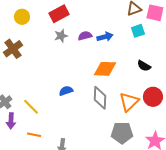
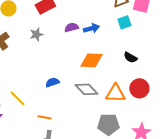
gray star: (61, 36) -> (36, 34), moved
gray diamond: (100, 98) -> (86, 89), turned -45
orange triangle: (129, 102) -> (115, 93), turned 45
orange line: (34, 135) -> (44, 117), moved

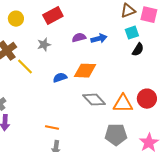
black semicircle: (130, 57) -> (138, 50), moved, turned -88
orange diamond: (91, 60) -> (85, 71), moved
blue semicircle: (52, 82) -> (60, 78), moved
yellow line: (17, 98) -> (25, 67), moved

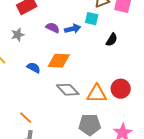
cyan square: (132, 33) -> (92, 19), moved, turned 32
purple semicircle: (79, 38) -> (53, 28), turned 40
blue semicircle: (60, 78) -> (34, 68), turned 48
orange line: (52, 128) -> (26, 118), turned 32

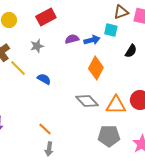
purple semicircle: (53, 28) -> (72, 39), turned -40
orange diamond: (59, 61) -> (96, 68), moved, turned -65
blue semicircle: (34, 68) -> (44, 79), moved

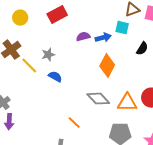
gray star: (37, 46) -> (48, 55), moved
orange line: (45, 129) -> (74, 123), moved

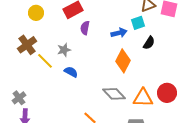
cyan square: (122, 28) -> (138, 23), turned -32
purple semicircle: (83, 37) -> (85, 28), moved, turned -64
black semicircle: (142, 49) -> (149, 43), moved

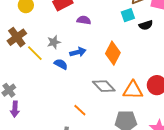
purple semicircle: (85, 28) -> (84, 20), moved, turned 88
blue arrow: (119, 33) -> (78, 52), moved
black semicircle: (149, 43) -> (146, 25), moved, turned 40

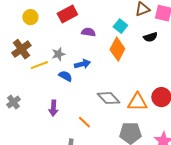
cyan square: (128, 15) -> (120, 26), moved, turned -32
yellow line: (35, 53) -> (39, 65), turned -66
orange diamond: (113, 53) -> (117, 49), moved
purple arrow: (15, 109) -> (53, 108), moved

